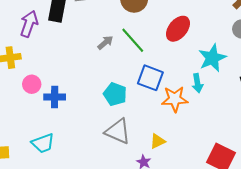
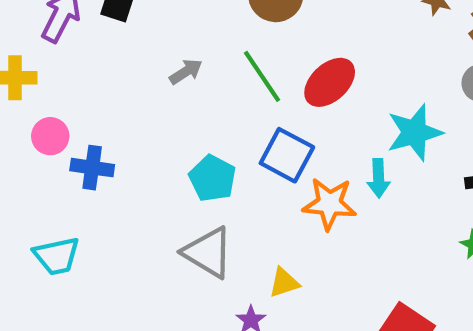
red ellipse: (178, 29) -> (330, 82), moved
gray arrow: (105, 43) -> (186, 72), moved

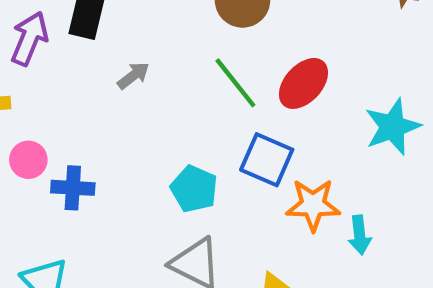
gray arrow: (186, 72) -> (133, 76), moved
cyan arrow: (379, 178) -> (360, 235), moved

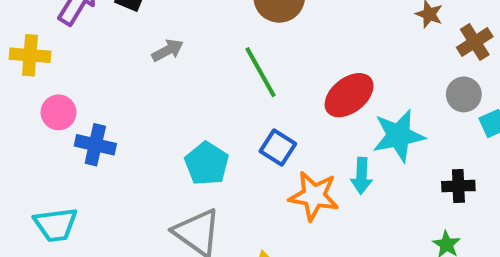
red ellipse: (303, 83) -> (349, 95), moved
blue square: (267, 160) -> (278, 147), size x0.7
cyan arrow: (360, 235) -> (362, 176), moved

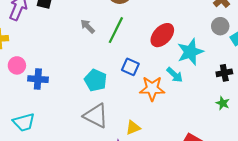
gray arrow: (168, 50) -> (88, 26), moved, turned -98
green line: (260, 72) -> (116, 30), turned 64
cyan arrow: (362, 176) -> (175, 75), turned -42

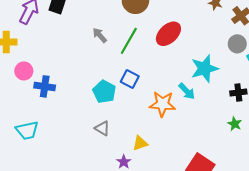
red ellipse: (162, 35) -> (168, 34), moved
blue square: (130, 67) -> (130, 79), moved
gray triangle: (96, 116) -> (102, 128), size x0.6

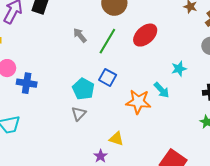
cyan star: (205, 69) -> (179, 69), size x0.6
gray triangle: (102, 128) -> (79, 114), moved, turned 42
yellow triangle: (140, 143) -> (116, 139), turned 35

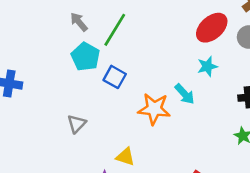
red ellipse: (145, 35) -> (212, 28), moved
cyan pentagon: (83, 89) -> (85, 57), moved

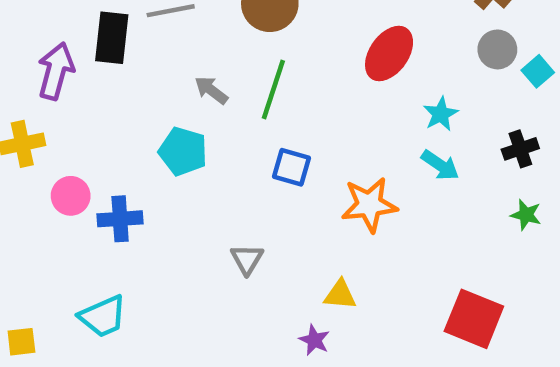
red ellipse: (212, 28) -> (389, 54), moved
cyan pentagon: (85, 57) -> (183, 151), moved
cyan arrow: (185, 94) -> (440, 165), moved

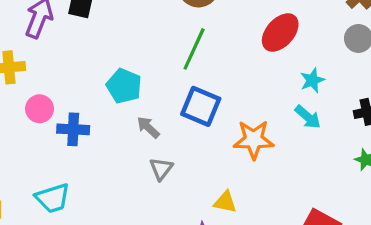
gray arrow: (211, 90) -> (148, 127), moved
blue square: (292, 167) -> (201, 106), size x1.4

